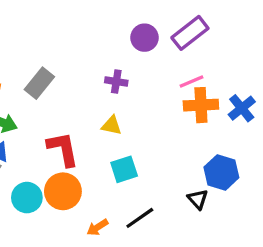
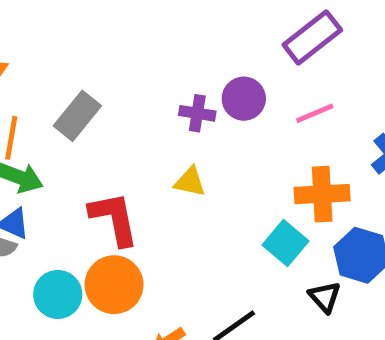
purple circle: (144, 38) -> (244, 99), moved
orange cross: (201, 105) -> (322, 194), moved
cyan square: (124, 169) -> (285, 243), moved, turned -32

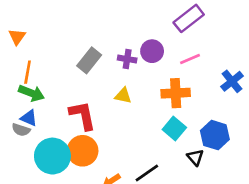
gray rectangle: (77, 116) -> (89, 60), moved
orange cross: (322, 194) -> (176, 93), moved
cyan circle: (58, 294) -> (52, 156), size x1.4

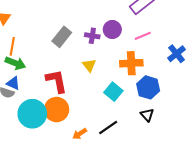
yellow triangle: (123, 96) -> (89, 65), turned 40
cyan square: (174, 128) -> (113, 92), moved
blue hexagon: (215, 135) -> (148, 87), moved

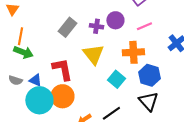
yellow triangle: (89, 65) -> (93, 54), size x1.6
blue triangle: (13, 83) -> (35, 80), moved
black triangle: (147, 115) -> (148, 101), size x1.5

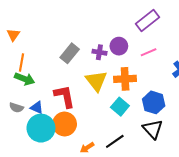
orange cross: (133, 52) -> (125, 79), moved

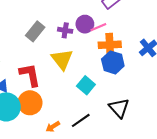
pink line: (149, 52) -> (98, 27), moved
orange cross: (125, 79) -> (110, 45), moved
blue hexagon: (154, 102) -> (113, 62), moved

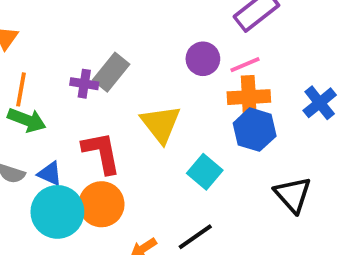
pink line: (98, 27) -> (245, 65), moved
purple cross: (65, 30) -> (84, 84), moved
black triangle: (119, 108) -> (293, 195), moved

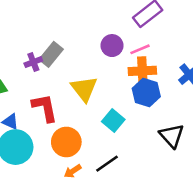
purple cross: (84, 84) -> (33, 62), turned -30
orange circle: (101, 204) -> (66, 142), moved

